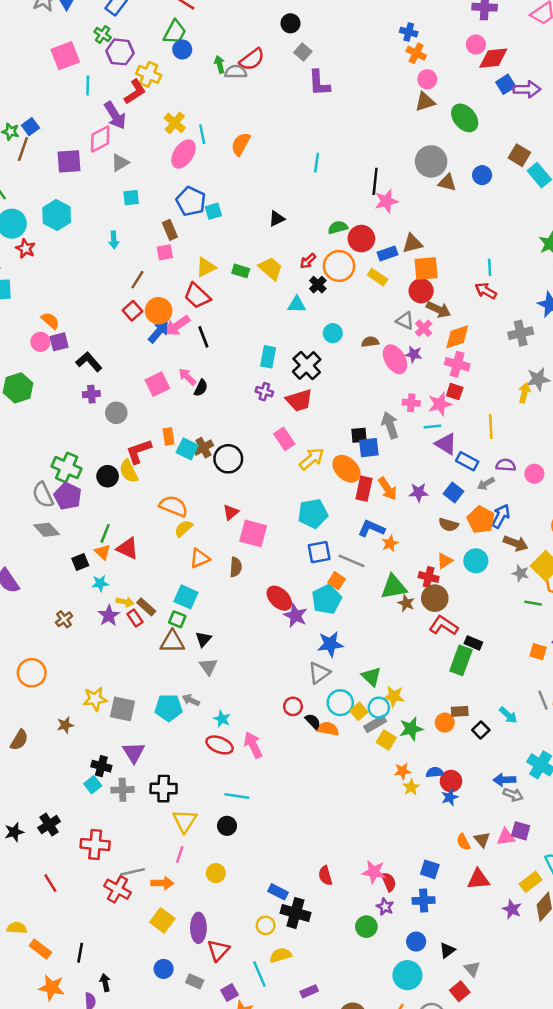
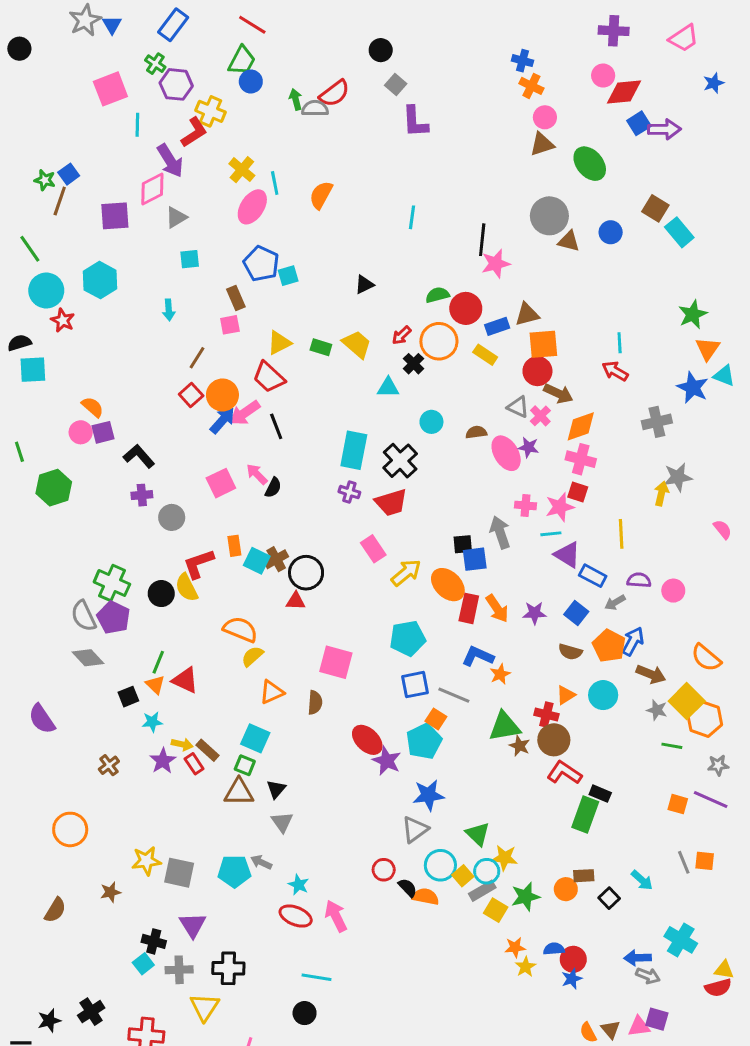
cyan rectangle: (268, 357) -> (354, 450), size x1.4
red triangle: (231, 512) -> (296, 601), moved, turned 42
yellow triangle: (185, 821) -> (205, 1007), moved

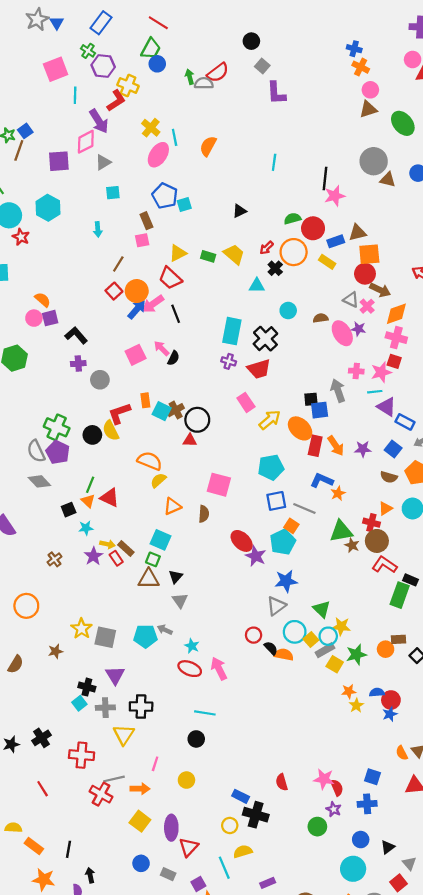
yellow star: (146, 861) -> (82, 629), turned -30

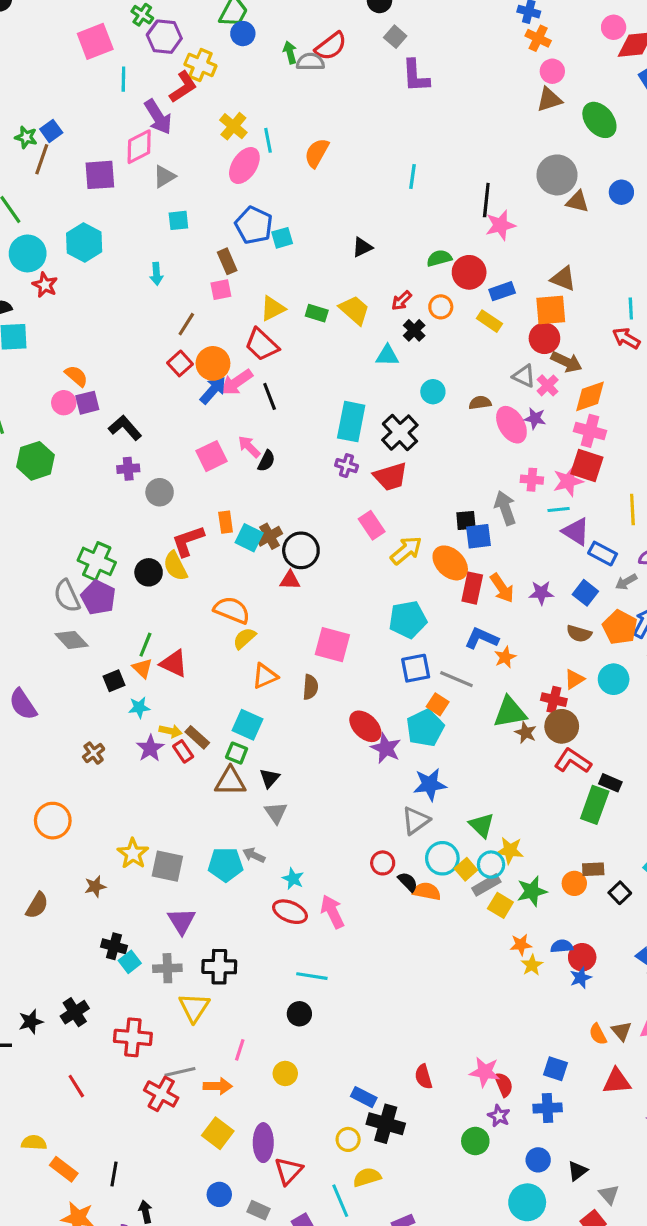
brown triangle: (357, 233) -> (563, 279), moved, turned 36
orange circle: (294, 252) -> (441, 307), size x0.6
red square: (394, 361) -> (587, 466), size x1.5
black cross: (87, 687) -> (114, 946), moved

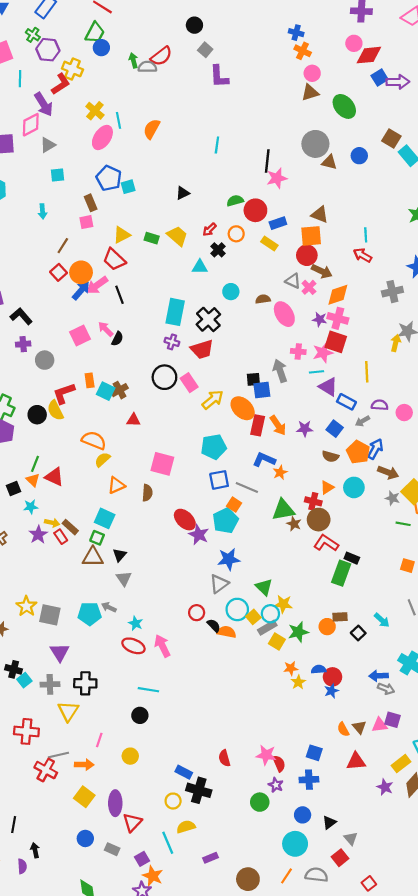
purple star: (535, 418) -> (320, 319), moved
black circle: (301, 550) -> (164, 377), moved

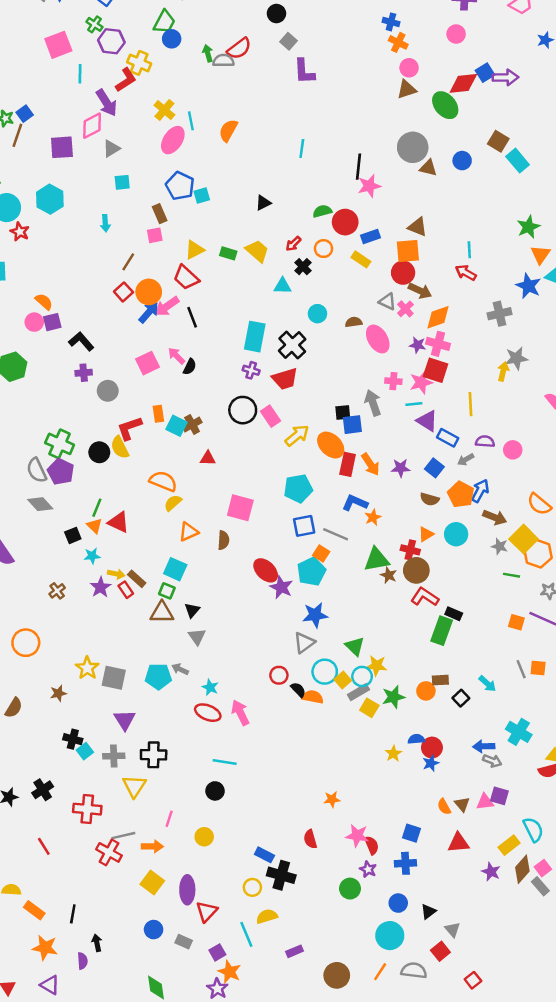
red diamond: (369, 55) -> (463, 83), moved
orange star: (291, 668) -> (332, 799), moved

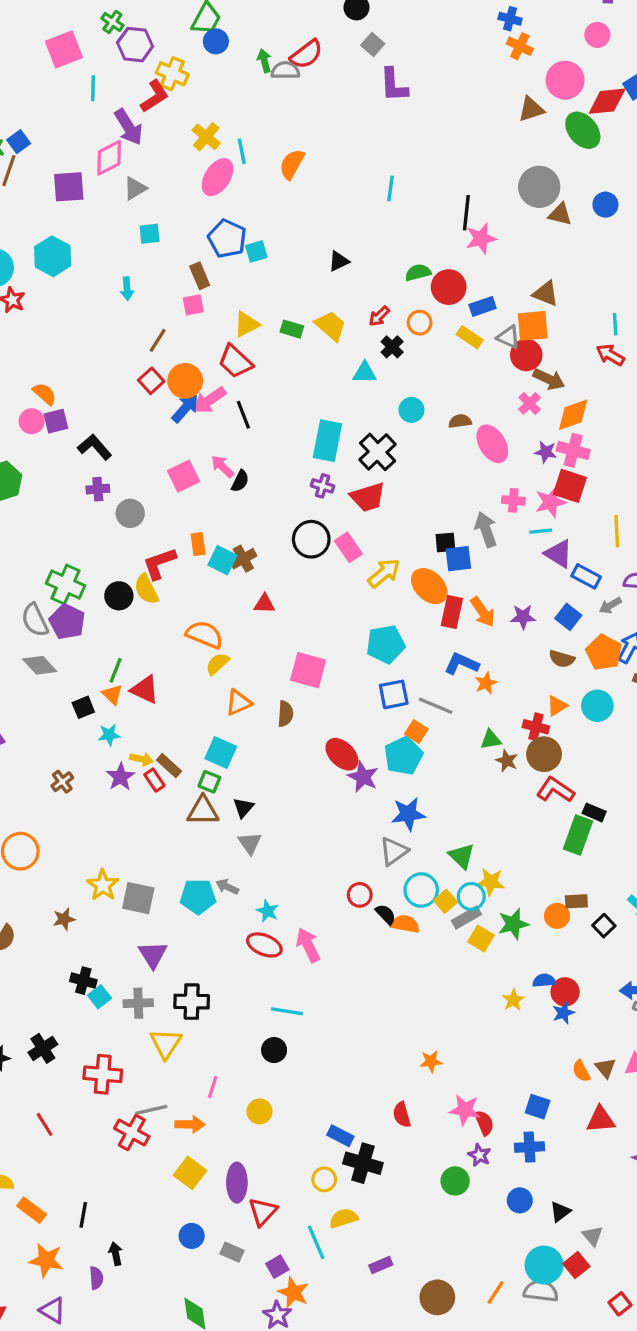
pink circle: (409, 68) -> (565, 80), moved, size x1.5
gray triangle: (387, 302) -> (508, 337), moved
green triangle: (377, 560) -> (491, 740), size x0.6
cyan circle: (390, 936) -> (544, 1265), moved

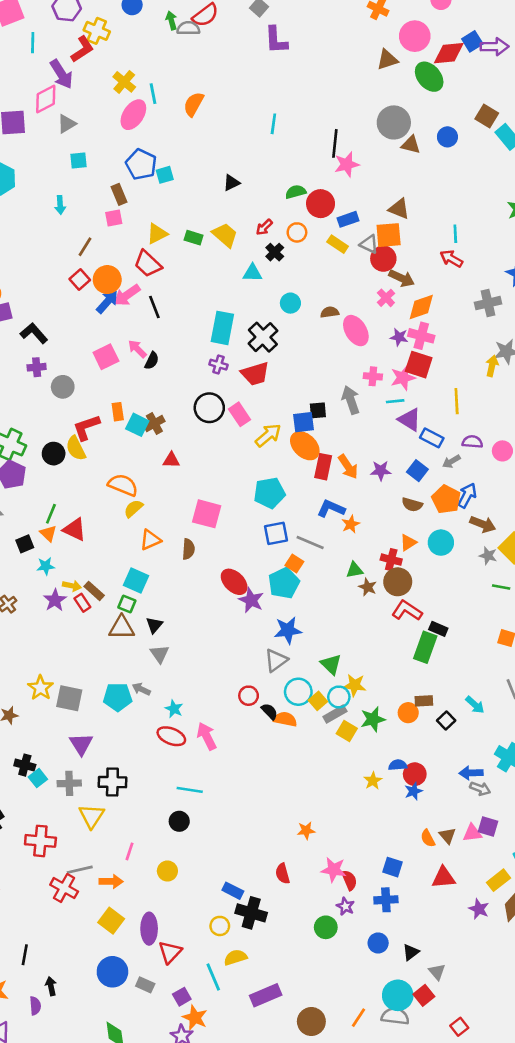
blue square: (458, 559) -> (304, 422), moved
blue circle: (192, 1236) -> (112, 972), size x1.5
purple rectangle: (381, 1265) -> (266, 995), size x1.6

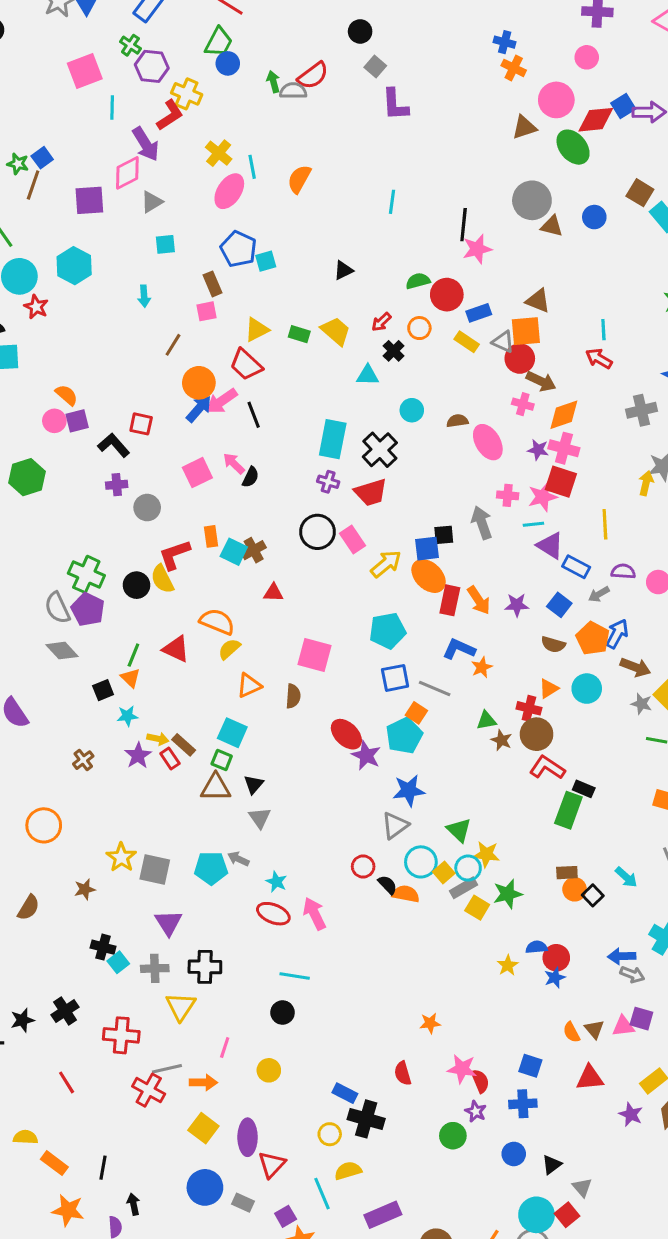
red square: (80, 280) -> (141, 424), moved, turned -36
pink cross: (386, 298) -> (523, 404), turned -30
red triangle: (75, 529) -> (176, 649), moved
orange circle: (408, 713) -> (575, 889), moved

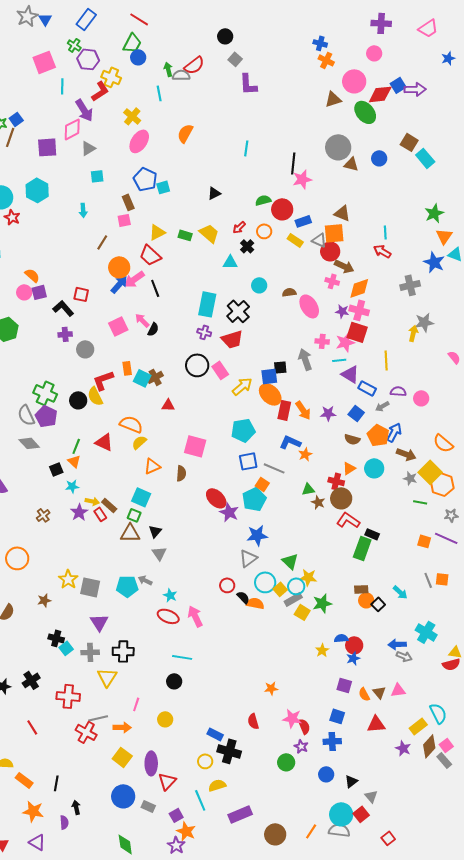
cyan line: (252, 167) -> (159, 93), moved
purple square: (641, 1019) -> (344, 685), moved

